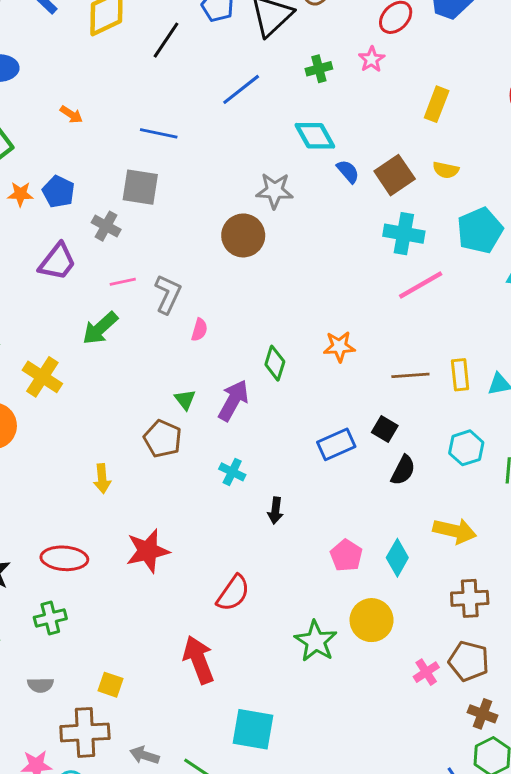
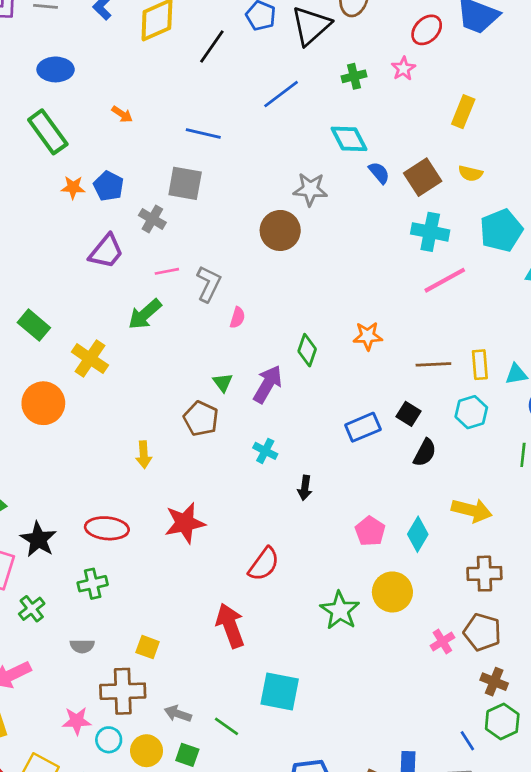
cyan hexagon: (466, 448) -> (471, 412), moved

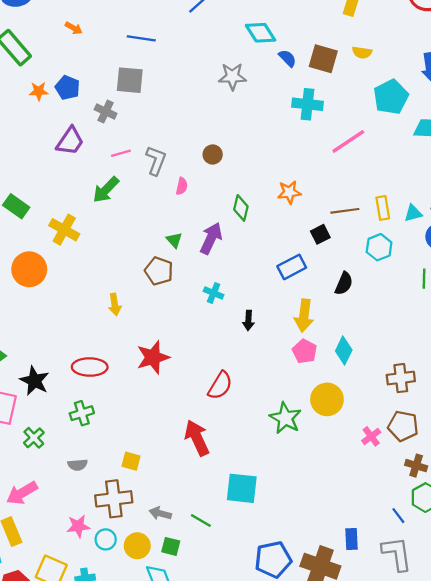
brown square: (423, 177) -> (323, 59), turned -36
brown circle: (280, 230) -> (213, 154), moved, size x0.6
cyan cross: (430, 232) -> (307, 104), moved
black square: (408, 414) -> (320, 234), moved, turned 36
yellow arrow: (472, 510) -> (304, 316), moved, turned 88

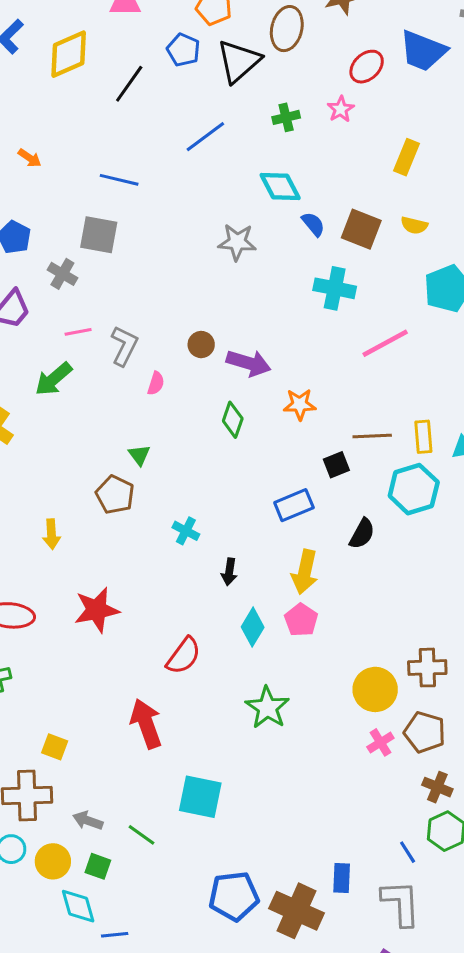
purple arrow: (211, 238) -> (249, 363), moved, turned 76
cyan hexagon: (379, 247) -> (414, 489), size x1.4
cyan diamond: (344, 351) -> (253, 627), moved
yellow circle: (327, 399) -> (375, 689), moved

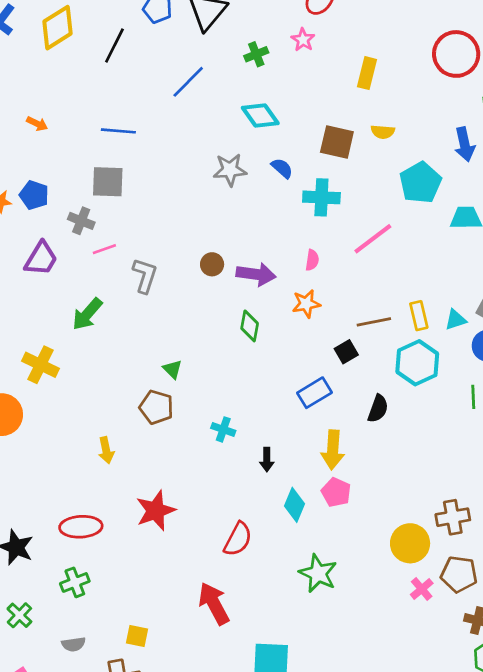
blue semicircle: (313, 224) -> (282, 168), moved
pink line: (78, 332) -> (104, 249), moved
pink semicircle: (156, 383) -> (312, 260), moved

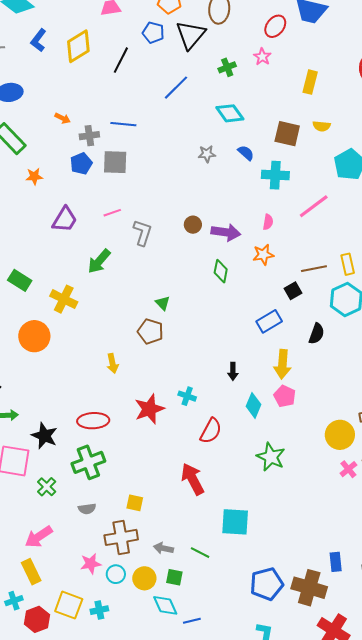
gray star: (230, 170) -> (207, 154), size x0.7
blue pentagon: (34, 195) -> (81, 164), moved, turned 30
gray cross: (81, 221) -> (89, 136), moved, turned -30
cyan cross: (223, 429) -> (187, 396), moved
green cross: (75, 582) -> (88, 462), size x1.5

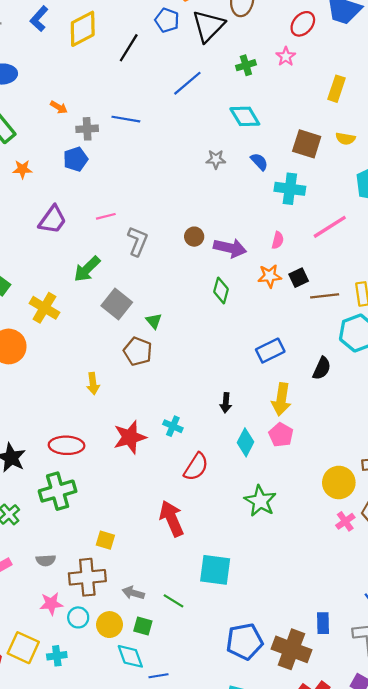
gray square: (115, 162) -> (117, 304), moved, turned 32
black square: (293, 291) -> (299, 278), moved
gray semicircle: (87, 509) -> (46, 560), moved

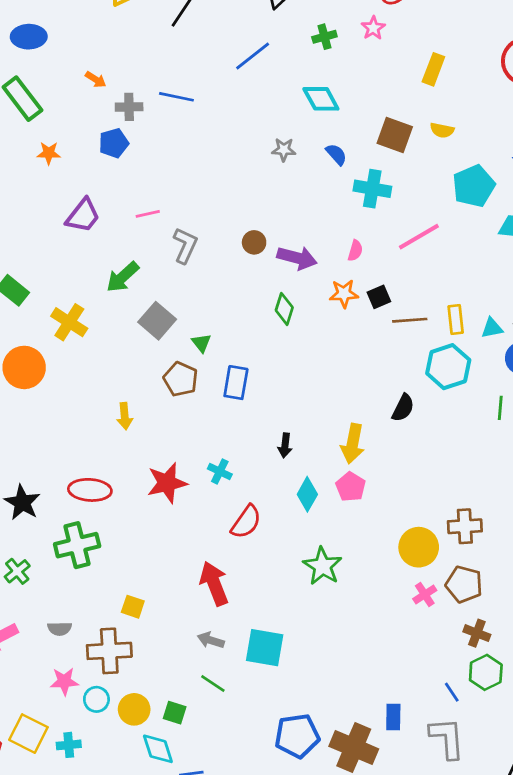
blue rectangle: (270, 351) -> (236, 383), moved, turned -56
gray arrow: (133, 593) -> (211, 640), moved

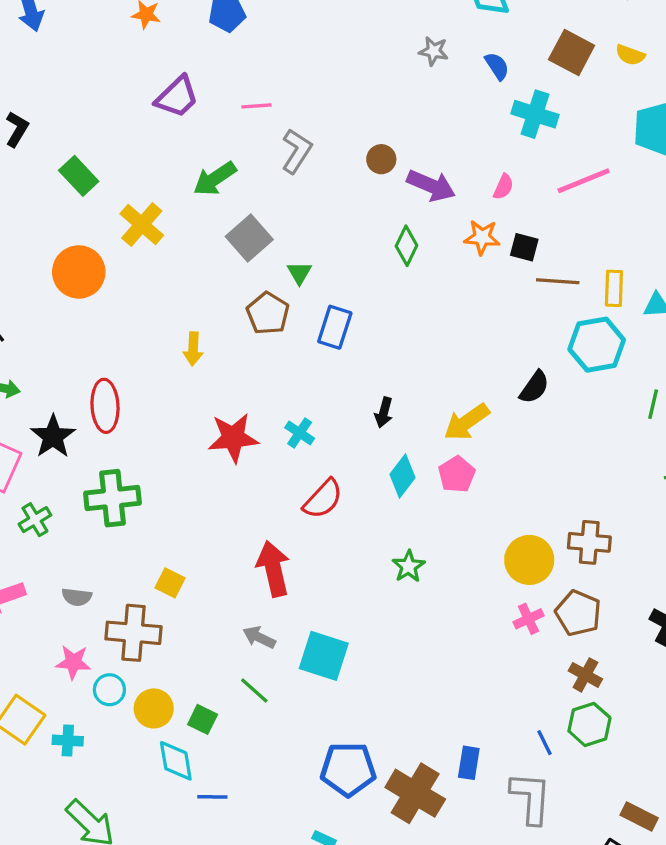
black square: (379, 297) -> (524, 247), turned 30
yellow arrow: (353, 444) -> (467, 422), turned 36
red ellipse: (90, 490) -> (105, 406), moved, turned 75
green star: (323, 566) -> (409, 566), size x0.7

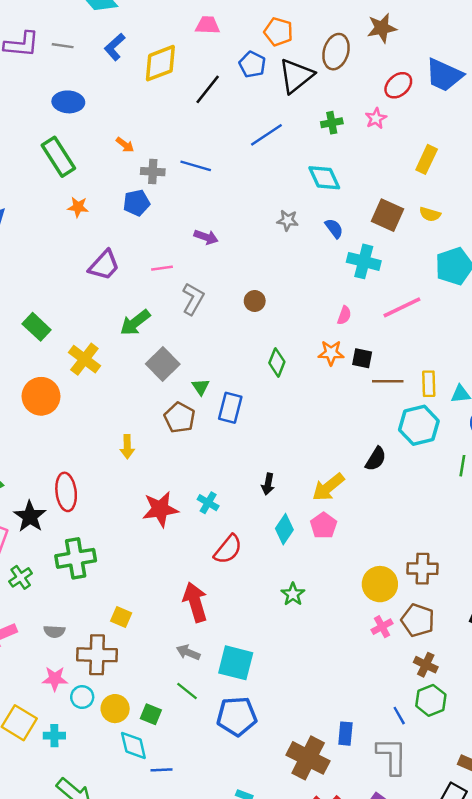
purple arrow: (431, 186) -> (206, 237), moved, size x0.7
blue rectangle: (335, 327) -> (230, 408), moved
blue pentagon: (348, 769) -> (237, 716), moved

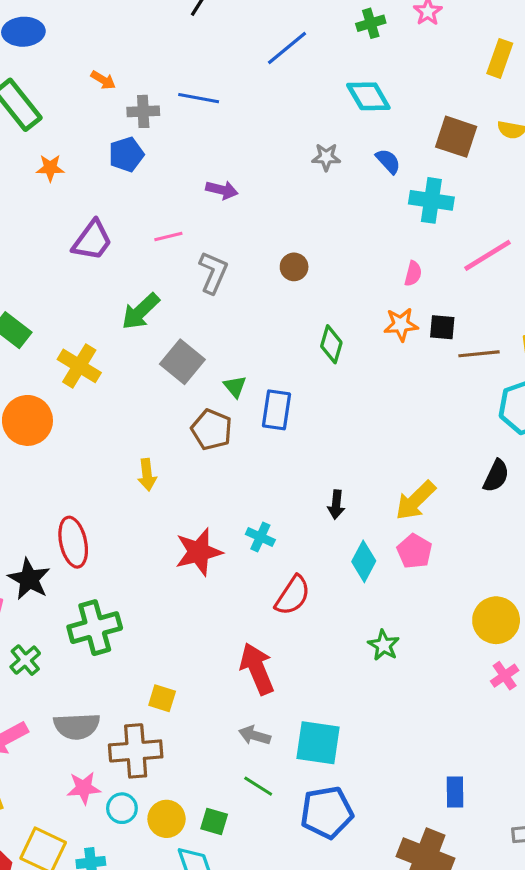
black semicircle: (376, 459) -> (496, 476), moved
gray semicircle: (54, 631) -> (77, 726), size x1.6
blue rectangle: (345, 734) -> (455, 792), moved

